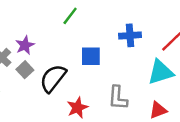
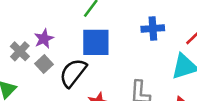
blue square: (91, 56) -> (96, 42), moved, size x1.4

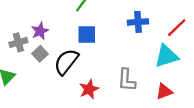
blue square: (96, 42) -> (87, 34), size x0.7
gray cross: (20, 51) -> (18, 42), turned 30

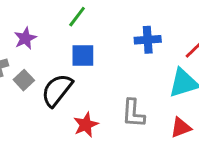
purple star: (40, 31) -> (25, 38), moved

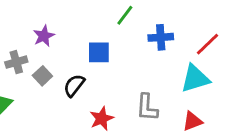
green line: (77, 17) -> (125, 15), moved
black semicircle: (57, 90) -> (74, 85), size x0.7

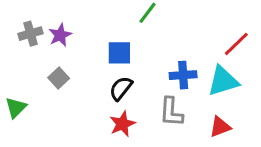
blue cross: (161, 37) -> (183, 75), moved
gray cross: (16, 62) -> (31, 34), moved
black semicircle: (74, 85) -> (121, 88), moved

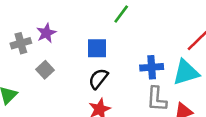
gray cross: (31, 34) -> (21, 43), moved
gray L-shape: (171, 112) -> (157, 99), moved

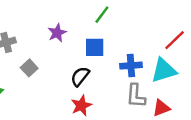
purple star: (46, 33) -> (57, 33), moved
blue square: (97, 48) -> (95, 47), moved

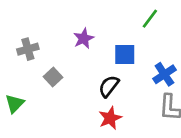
green line: (102, 15) -> (150, 19), moved
blue cross: (131, 66) -> (164, 74), turned -30

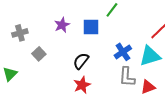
blue square: (125, 54) -> (91, 27), moved

